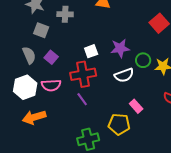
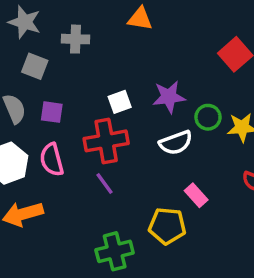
purple square: (51, 57) -> (52, 112), turned -32
pink semicircle: (51, 85) -> (52, 160), turned 78

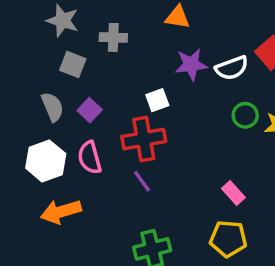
purple star: (169, 97) -> (191, 65), moved
purple square: (52, 112) -> (90, 110), turned 35
white semicircle: (176, 143) -> (232, 68), moved
yellow pentagon: (167, 226) -> (228, 239), moved

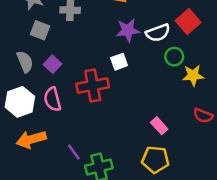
white square: (157, 100) -> (119, 62), moved
green circle: (245, 115) -> (174, 57), moved
purple line: (142, 181) -> (74, 152), moved

